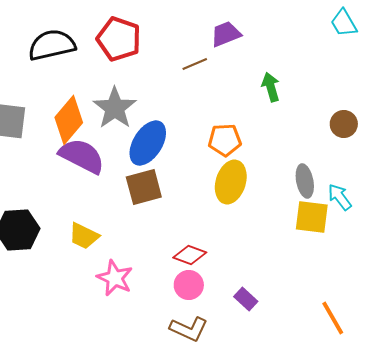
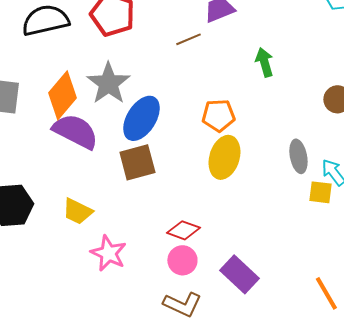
yellow square: (312, 217) -> (320, 192), moved, size x0.7
purple rectangle: (246, 299) -> (239, 274), size x1.6

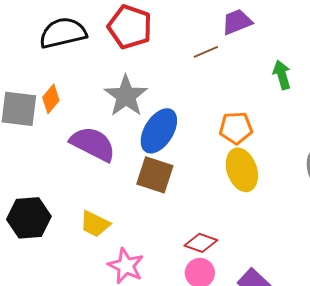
orange diamond: (62, 95) -> (51, 99), moved, size x0.6
yellow ellipse: (224, 157) -> (242, 170), turned -36
brown square: (137, 162) -> (155, 175), turned 33

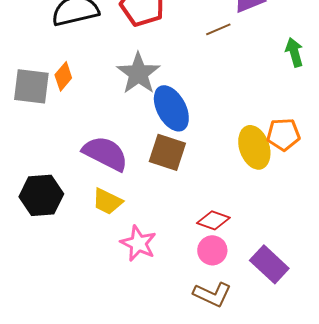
orange pentagon: (236, 128) -> (283, 134), moved
blue ellipse: (159, 131) -> (171, 108), turned -60
purple semicircle: (93, 144) -> (105, 153), moved

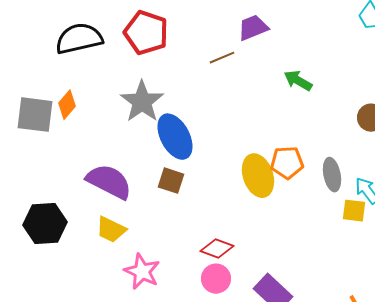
green arrow: (294, 52) -> (298, 81), turned -44
brown square: (167, 152) -> (171, 181), size x0.7

